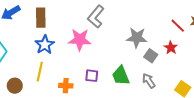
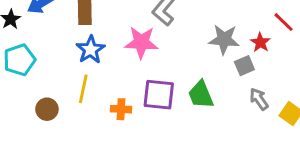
red star: (171, 48) -> (260, 42), moved
gray square: (151, 56) -> (244, 66), turned 32
purple square: (92, 76) -> (159, 95), size x1.6
gray arrow: (149, 81) -> (259, 99), moved

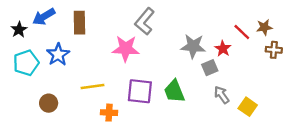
blue star: (91, 50) -> (58, 55), moved
yellow line: (83, 89) -> (92, 87), moved, turned 70
orange cross: (121, 109) -> (109, 113), moved

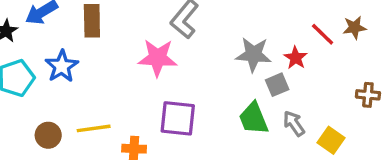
brown cross: (274, 50) -> (368, 95), moved
yellow line: (92, 87) -> (94, 128), moved
green trapezoid: (174, 91) -> (254, 118), moved

